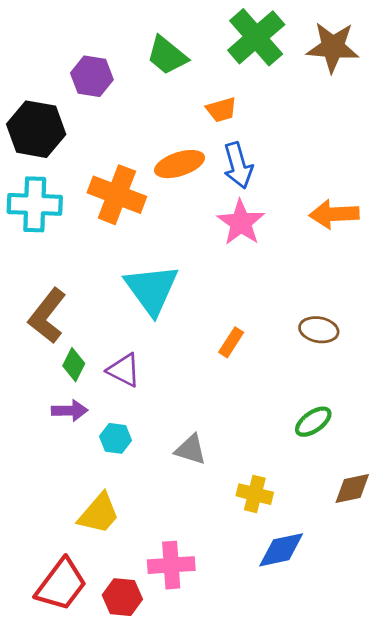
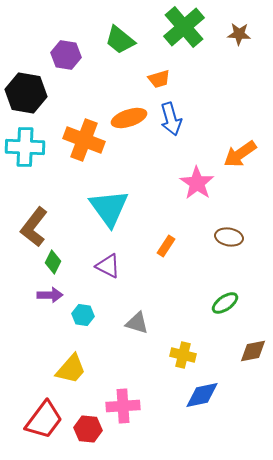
brown star: (333, 47) -> (239, 34), size x0.6
orange arrow: (334, 214) -> (240, 154), turned -32
pink star: (241, 223) -> (197, 183), moved
purple triangle: (124, 370) -> (108, 266), moved

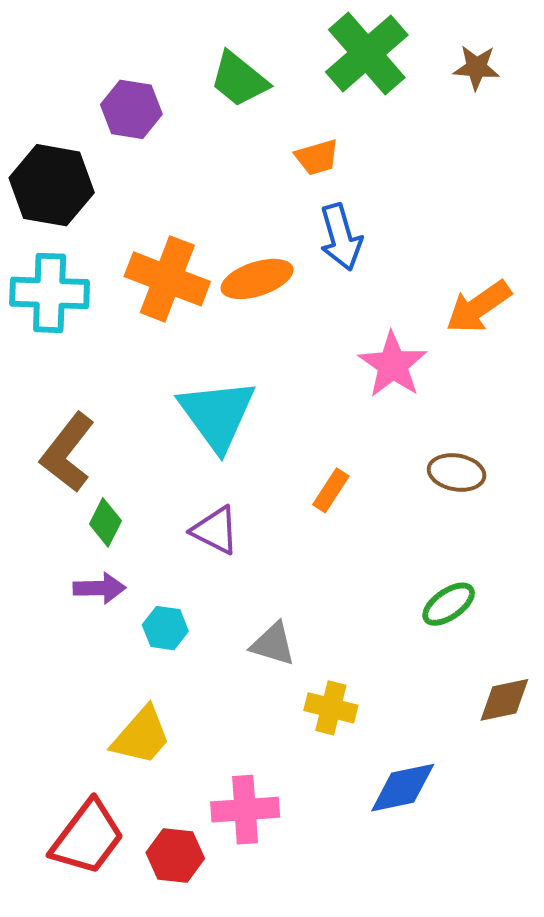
orange ellipse: (129, 118) -> (257, 279), moved
yellow cross: (183, 355) -> (331, 708), moved

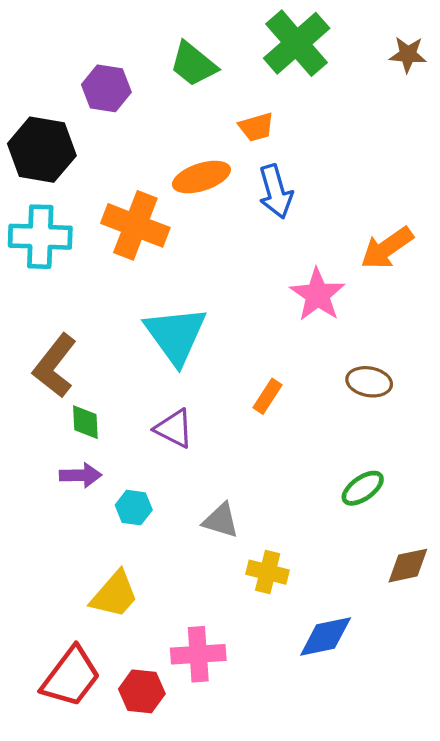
brown star: (476, 67) -> (408, 54), moved
orange ellipse: (257, 279) -> (201, 177), moved
green diamond: (105, 522) -> (85, 422), turned -30

